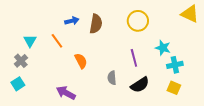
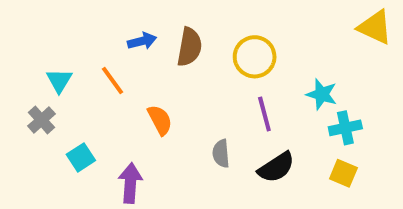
yellow circle: (138, 21) -> (255, 57), moved
cyan square: (18, 84) -> (81, 157), moved
purple arrow: (66, 93) -> (130, 183), turned 66

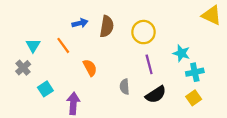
yellow square: (343, 173) -> (194, 98), turned 32

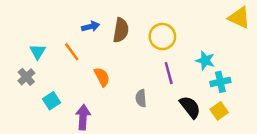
black semicircle: (156, 94) -> (190, 107), moved, turned -95

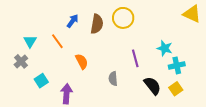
blue arrow: (91, 26) -> (73, 21), turned -40
yellow circle: (162, 37) -> (123, 18), moved

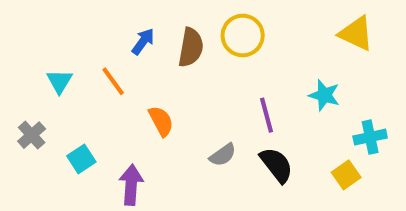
yellow triangle: (192, 14) -> (356, 33), moved
gray cross: (21, 61) -> (32, 135), moved
cyan cross: (177, 65) -> (370, 137), moved
gray semicircle: (113, 79) -> (223, 155), turned -120
black semicircle: (152, 86) -> (276, 165), moved

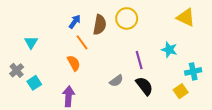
orange line: (113, 81) -> (82, 42), moved
orange semicircle: (161, 121) -> (74, 63), moved
cyan square: (81, 159) -> (34, 83), moved

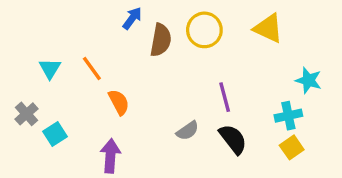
yellow triangle: (186, 17) -> (268, 28), moved
blue arrow: (75, 22) -> (132, 18), moved
orange line: (82, 42) -> (92, 69), moved
cyan star: (169, 50) -> (308, 80), moved
cyan cross: (193, 71) -> (288, 116), moved

